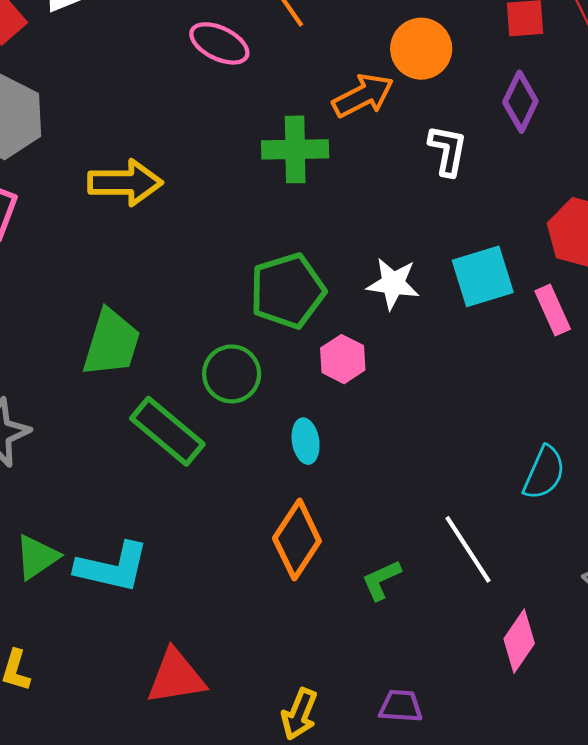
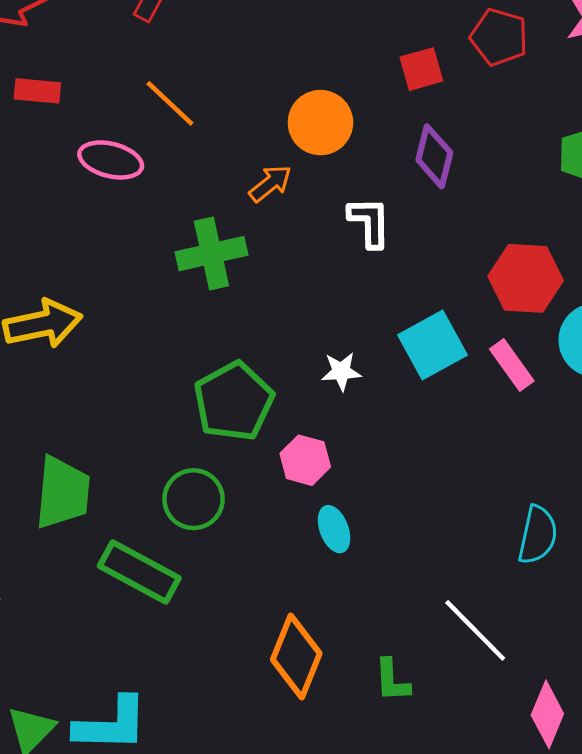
orange arrow: (363, 96) -> (270, 183), size x0.7
white star: (393, 284) -> (341, 371), size x0.7
cyan ellipse: (306, 441) -> (334, 529), moved
green L-shape: (381, 580) -> (392, 680), turned -57

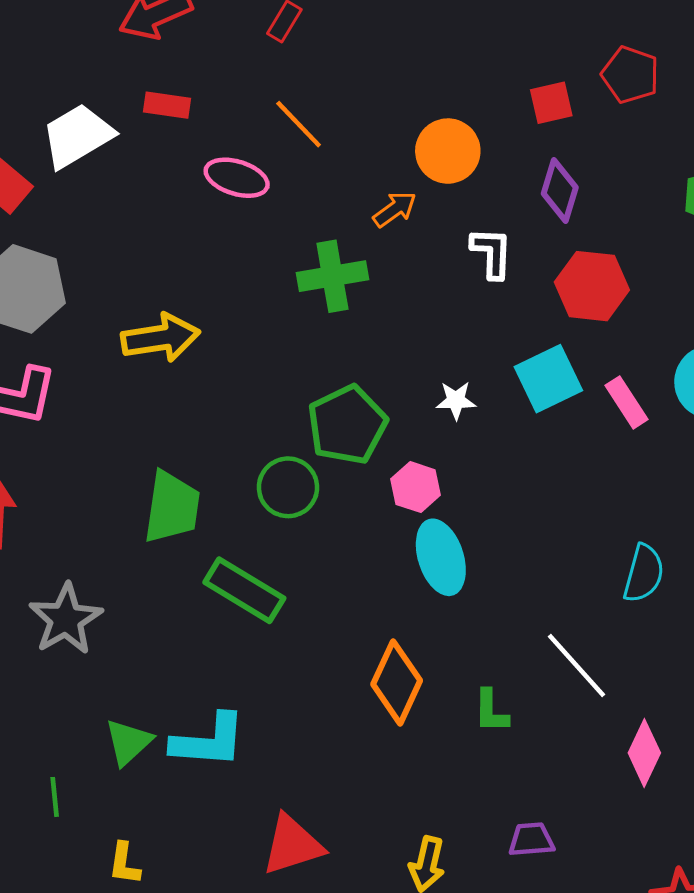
red hexagon: (526, 278) -> (592, 286), moved
green circle: (194, 499) -> (288, 487), moved
cyan ellipse: (334, 529) -> (441, 557), size x1.6

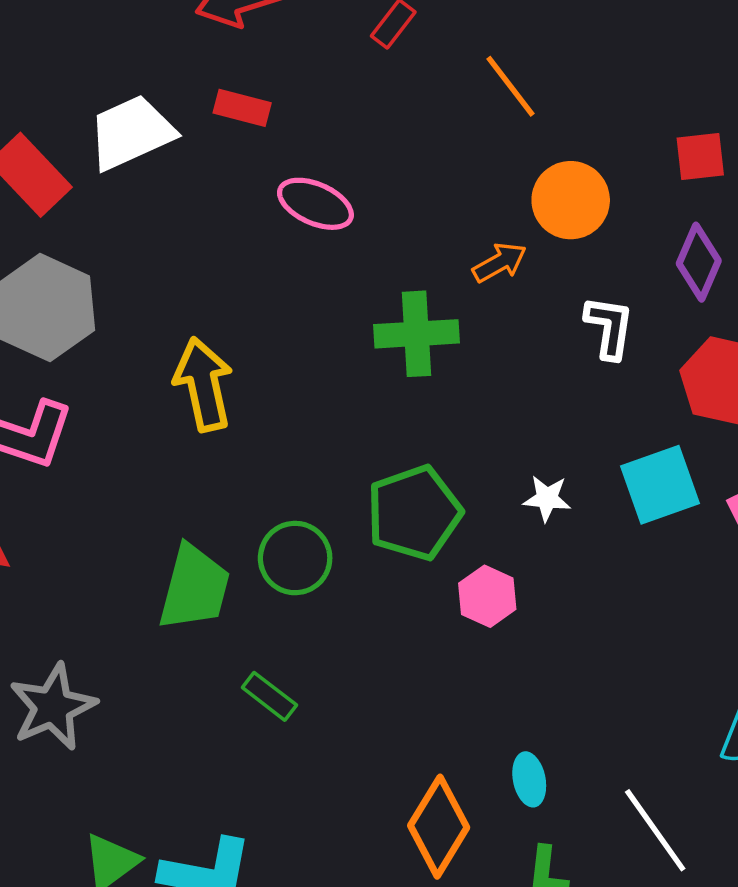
orange line: (299, 124) -> (511, 86), moved
yellow arrow: (161, 338) -> (203, 384), turned -100
green circle: (288, 487) -> (295, 558), moved
cyan ellipse: (441, 557) -> (529, 779), moved, size x0.6
green rectangle: (244, 590) -> (269, 696), size x0.6

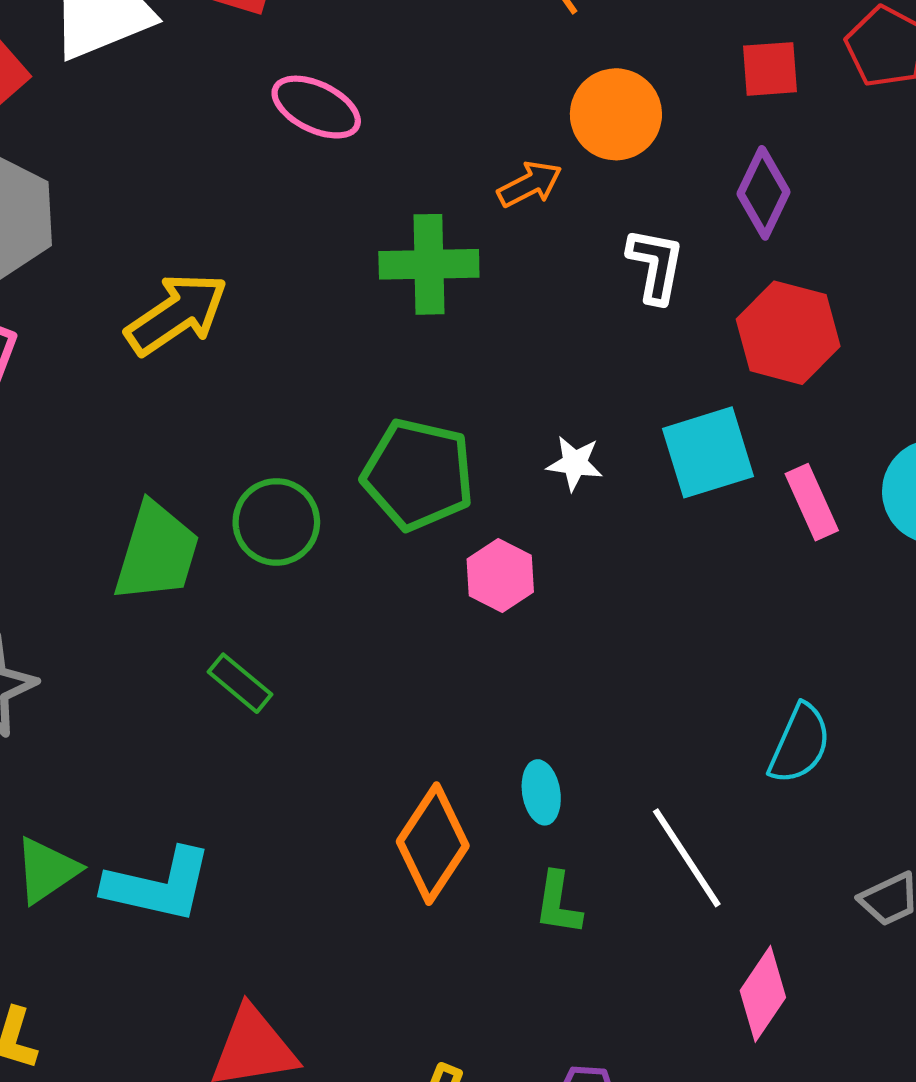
yellow arrow: (203, 384) -> (177, 314), turned 66
green pentagon: (414, 513) -> (418, 474), turned 30

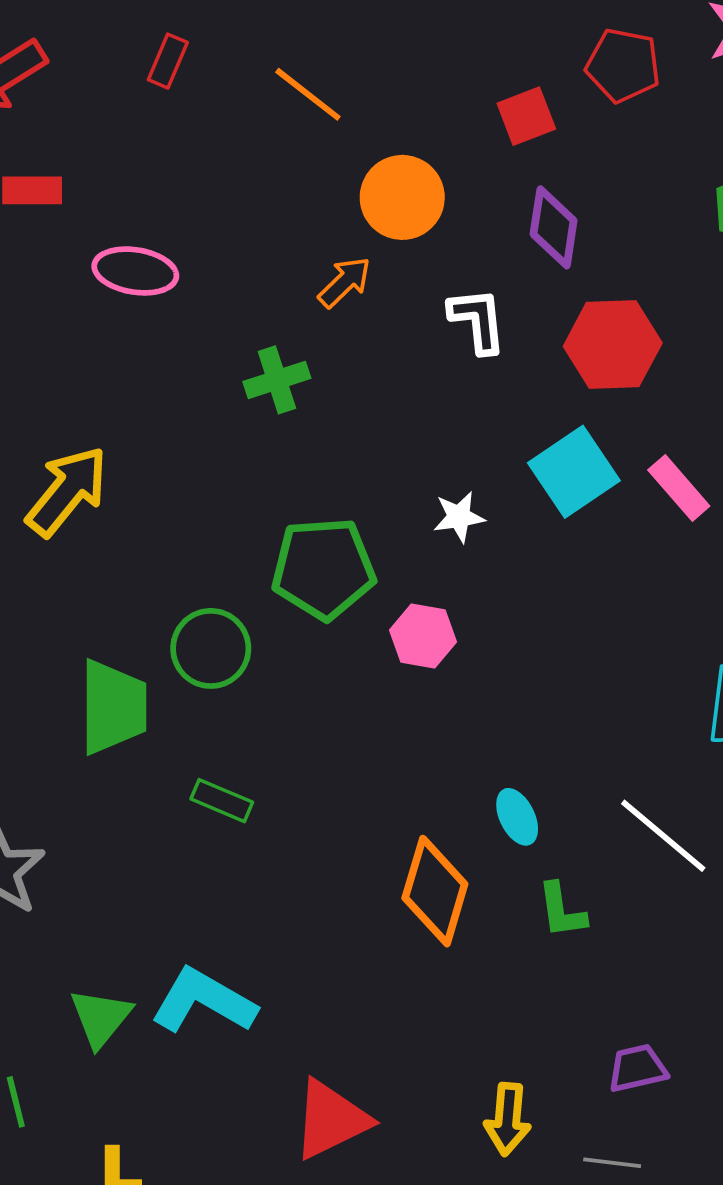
green cross: (429, 264) -> (277, 380), size x0.7
cyan L-shape: (158, 885) -> (204, 1001), turned -146

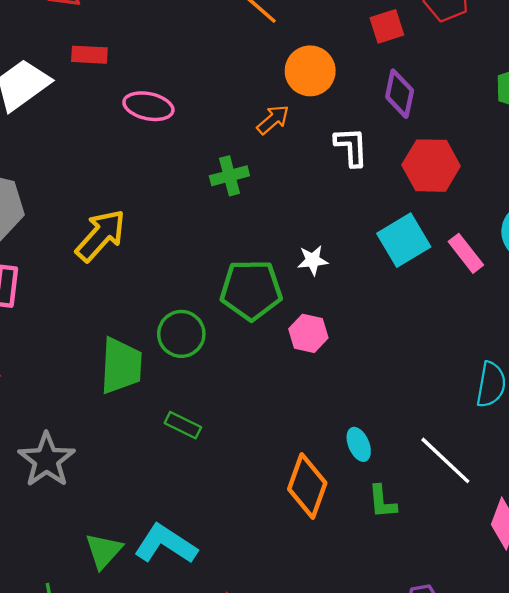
white star: (459, 517) -> (313, 260), moved

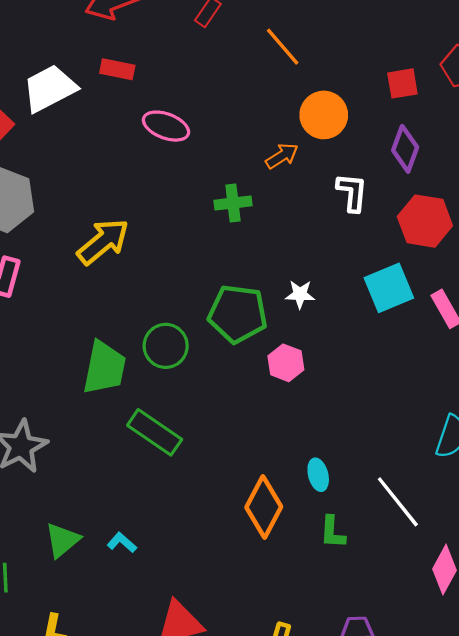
green rectangle: (183, 425) -> (155, 432), size x1.6
cyan L-shape: (166, 544) -> (122, 542), size x0.5

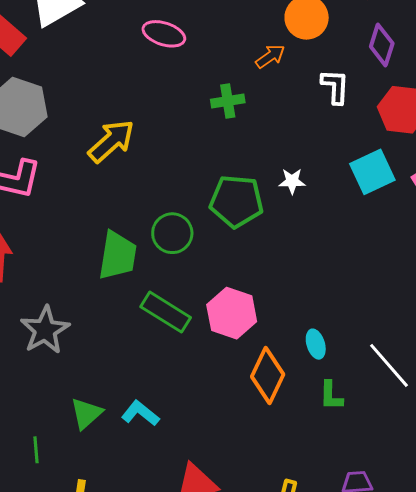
pink hexagon: (286, 363) -> (232, 313), moved, size x1.5
cyan L-shape: (122, 542) -> (140, 413), size x1.4

